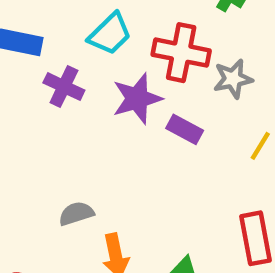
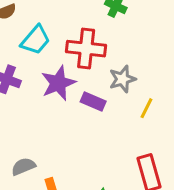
gray star: (233, 79) -> (122, 79), moved

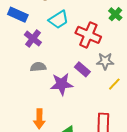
purple star: (58, 83) -> (62, 84), moved
gray semicircle: (23, 166) -> (38, 67), moved

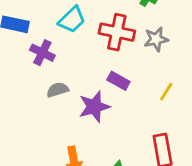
gray star: (105, 61) -> (156, 39), moved

